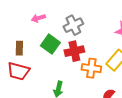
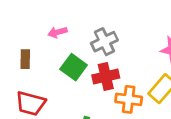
brown rectangle: (19, 48) -> (25, 59), moved

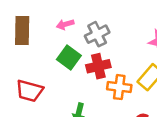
pink arrow: (57, 32) -> (65, 24), moved
brown rectangle: (25, 59) -> (22, 30), moved, size x1.6

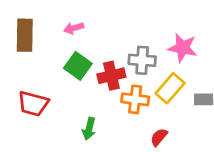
gray cross: (97, 34) -> (142, 60), moved, turned 30

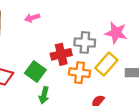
green square: (78, 66) -> (35, 72), moved

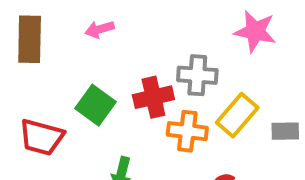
pink star: (116, 33) -> (255, 31), moved
green square: (35, 72) -> (95, 105), moved

